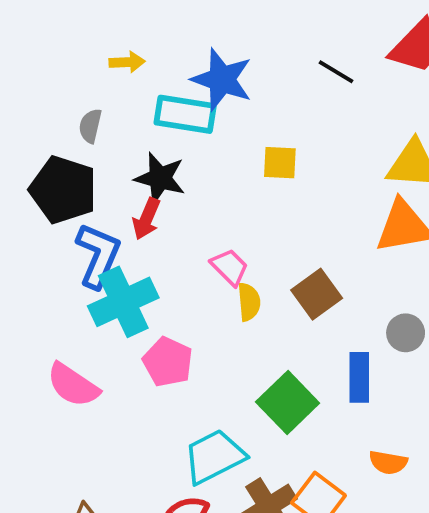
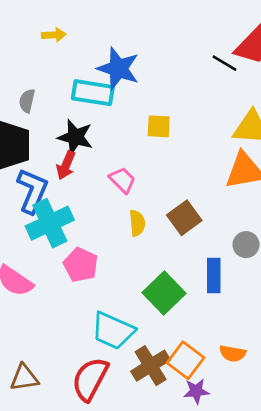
yellow arrow: (127, 62) -> (54, 35), moved
black line: (336, 72) -> (225, 63), moved
pink trapezoid: (230, 267) -> (122, 180), moved
cyan trapezoid: (214, 457) -> (113, 331), turned -129
orange semicircle: (388, 462) -> (233, 353), moved

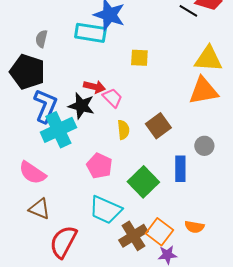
black star: (75, 137) -> (81, 106), moved
red arrow: (66, 165) -> (94, 87), moved, turned -100
pink pentagon: (81, 265) -> (99, 166), moved
brown triangle: (24, 378) -> (39, 209), moved, turned 30
red semicircle: (90, 379) -> (63, 242), moved

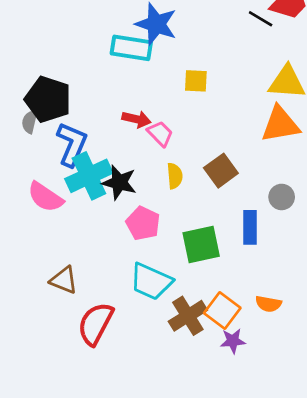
gray semicircle: (41, 39) -> (30, 122), moved
black star: (81, 106) -> (119, 182), moved
pink semicircle: (32, 173) -> (45, 197), moved
green square: (143, 182) -> (201, 244), turned 32

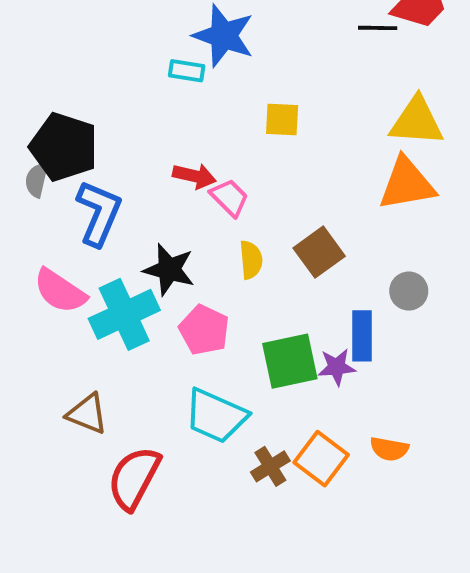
black line: (261, 19) -> (378, 28), turned -30
cyan rectangle: (131, 48) -> (187, 71), size x0.6
cyan cross: (89, 176) -> (124, 314), moved
brown cross: (188, 316) -> (270, 466), size x0.7
purple star: (233, 341) -> (337, 367), moved

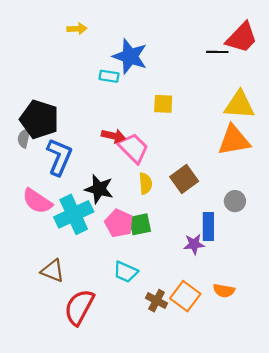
pink trapezoid: (229, 197) -> (133, 148), size x1.4
green square: (290, 361) -> (140, 224), moved, size x0.7
cyan trapezoid: (216, 416) -> (126, 272), size x0.7
brown cross: (270, 466) -> (157, 301), turned -30

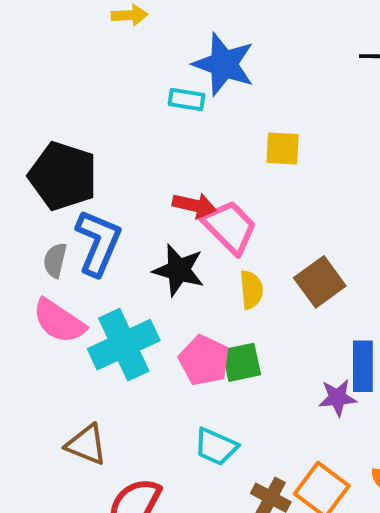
gray semicircle: (24, 138) -> (55, 260), moved
black star: (99, 189) -> (179, 270), moved

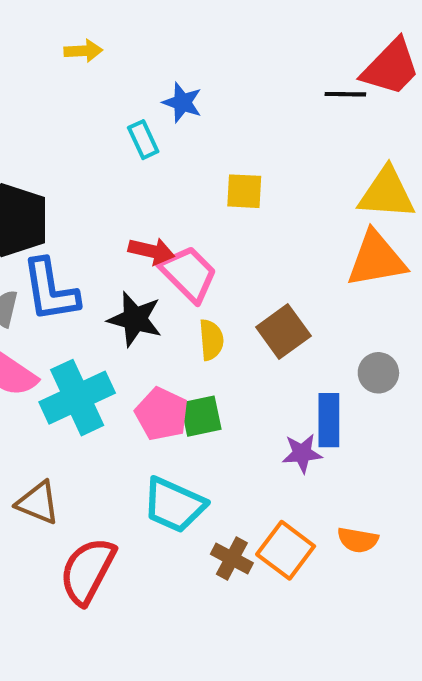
blue star: (224, 64) -> (182, 102), size x0.6
cyan rectangle: (186, 99) -> (143, 140), turned 56
blue L-shape: (98, 243) -> (50, 290), turned 148
cyan trapezoid: (216, 447) -> (174, 505), size x1.4

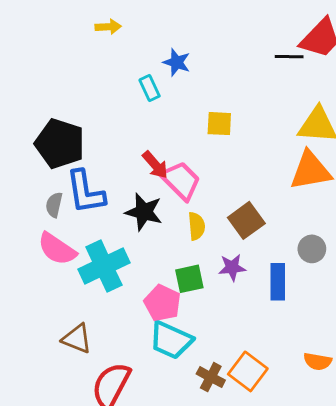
red arrow: (151, 251) -> (155, 165), turned 36
pink pentagon: (162, 414) -> (162, 303), moved
purple star: (302, 453) -> (232, 267), moved
orange semicircle: (358, 540) -> (318, 361), moved

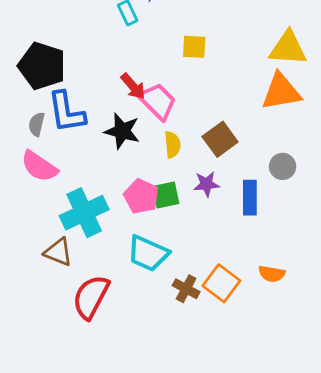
cyan cross: (104, 266) -> (84, 213), moved
pink pentagon: (162, 303) -> (141, 196), moved
orange semicircle: (318, 361) -> (272, 274), moved

